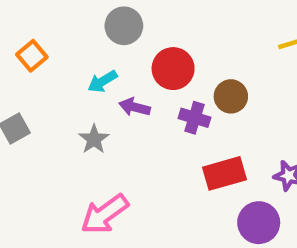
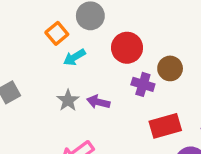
orange square: (32, 56) -> (57, 33), moved
purple arrow: (135, 107) -> (98, 102), moved

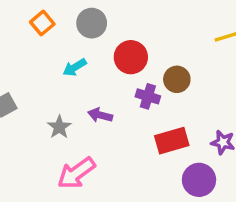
orange square: (57, 33) -> (42, 23), moved
gray star: (68, 100) -> (59, 127), moved

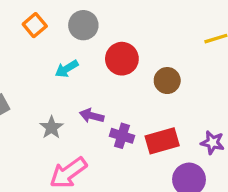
purple cross: (148, 96) -> (122, 136), moved

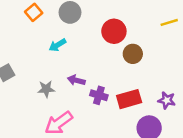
red circle: (122, 59) -> (114, 31), moved
gray star: (51, 127) -> (46, 89), turned 30

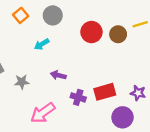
brown circle: (133, 54) -> (118, 34), moved
gray star: (46, 89) -> (22, 82), moved
purple cross: (99, 95) -> (78, 97), moved

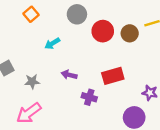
gray circle: (53, 15) -> (77, 14), moved
red rectangle: (105, 92) -> (113, 76), moved
pink arrow: (43, 113) -> (29, 113), moved

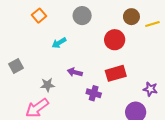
red circle: (103, 31) -> (115, 40), moved
brown circle: (130, 33) -> (131, 17), moved
gray star: (32, 82) -> (47, 85), moved

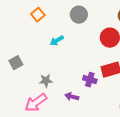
purple arrow: (75, 72) -> (72, 97), moved
purple cross: (94, 93) -> (90, 80), moved

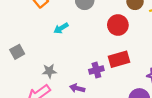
purple cross: (90, 80) -> (96, 70), turned -32

